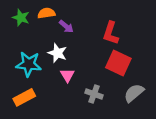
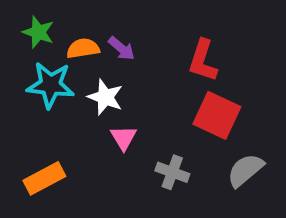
orange semicircle: (46, 13) -> (83, 48), moved
cyan star: (29, 64) -> (50, 85), moved

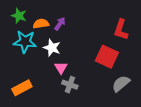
purple arrow: (122, 48) -> (60, 24), turned -96
red L-shape: (203, 61) -> (121, 30), moved
gray cross: (172, 172) -> (70, 85), moved

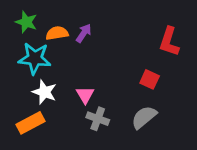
white star: (52, 48) -> (44, 92), moved
red square: (107, 57) -> (150, 79), size x0.6
gray semicircle: (121, 84) -> (144, 117), moved

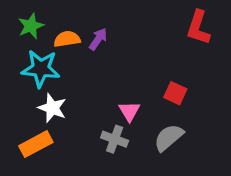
green star: (26, 22) -> (31, 26), turned 30
red L-shape: (169, 42) -> (198, 28), moved
pink triangle: (85, 95) -> (129, 111), moved

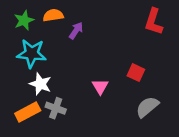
orange semicircle: (67, 39) -> (53, 15), moved
gray semicircle: (169, 137) -> (147, 107), moved
gray cross: (115, 139) -> (56, 108), moved

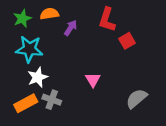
red L-shape: (154, 22) -> (107, 20), moved
red square: (136, 73) -> (127, 41), moved, turned 35
white star: (40, 84) -> (38, 77), turned 30

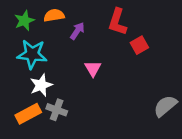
pink triangle: (93, 80) -> (93, 68), moved
gray semicircle: (136, 98) -> (165, 106), moved

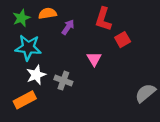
pink triangle: (93, 68) -> (94, 59), moved
gray cross: (57, 110) -> (63, 81), moved

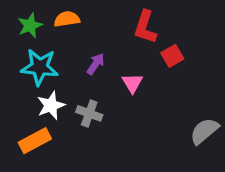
purple arrow: (68, 27) -> (96, 64), moved

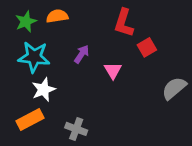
gray cross: (89, 113) -> (76, 129), moved
gray semicircle: (204, 131) -> (174, 88), moved

